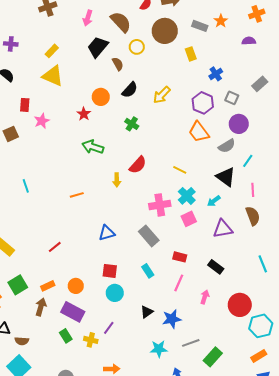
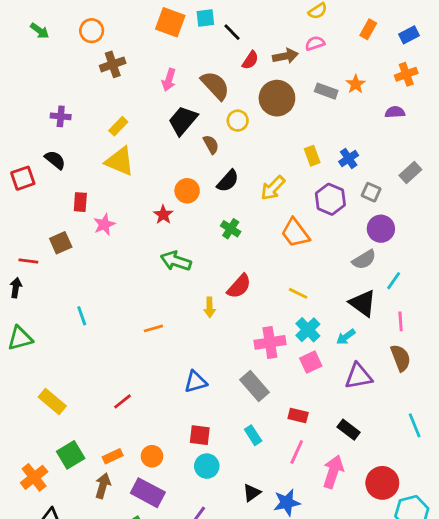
yellow rectangle: (191, 54) -> (312, 156), moved
orange trapezoid: (199, 132) -> (295, 233), moved
pink arrow: (205, 297) -> (333, 472), size x1.6

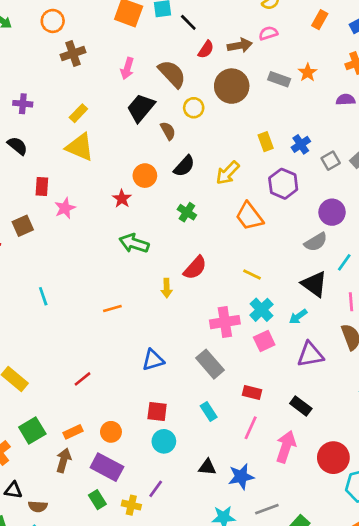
gray square: (371, 192) -> (331, 161), moved, turned 36
black triangle: (252, 493) -> (207, 467), turned 42

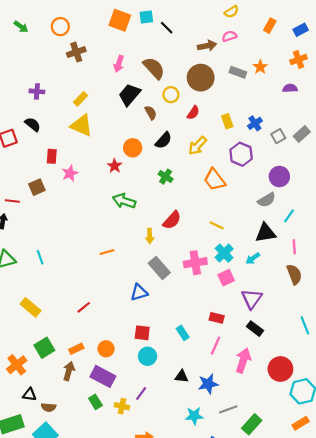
red semicircle: (206, 49) -> (193, 113), moved
black triangle: (314, 284) -> (266, 233), turned -45
cyan line: (43, 296) -> (40, 257), moved
purple triangle: (310, 355) -> (252, 299), moved, turned -45
gray rectangle: (210, 364) -> (159, 268), moved

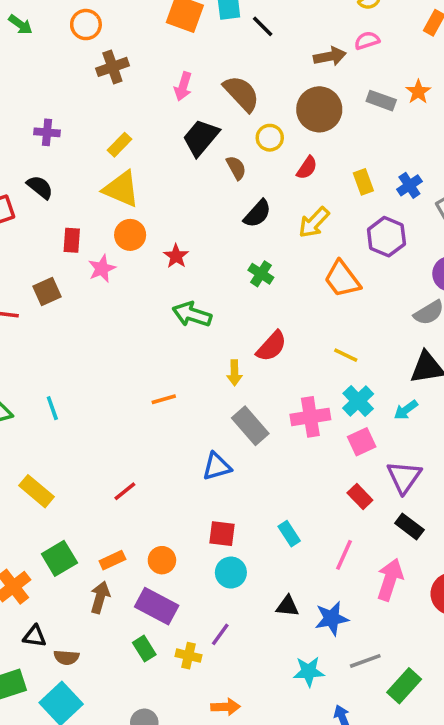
orange circle: (133, 148) -> (130, 235), moved
red rectangle: (217, 318) -> (360, 497), moved, turned 32

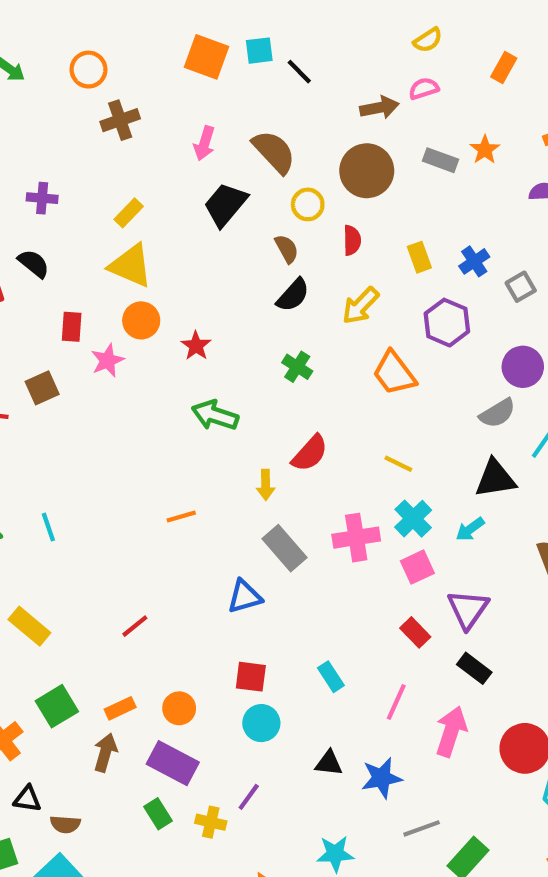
brown semicircle: (236, 168) -> (287, 249), moved
red semicircle: (307, 168) -> (352, 240), turned -35
cyan star: (309, 672) -> (335, 854), moved

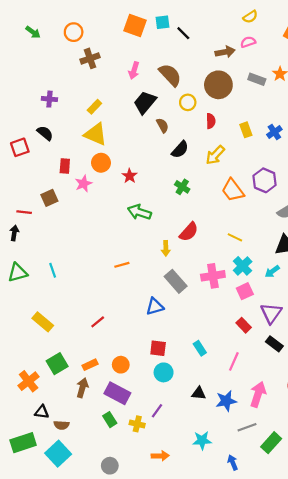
brown semicircle: (287, 249) -> (162, 125), moved
purple hexagon: (447, 323) -> (265, 180), moved
pink arrow: (451, 732) -> (258, 394), moved

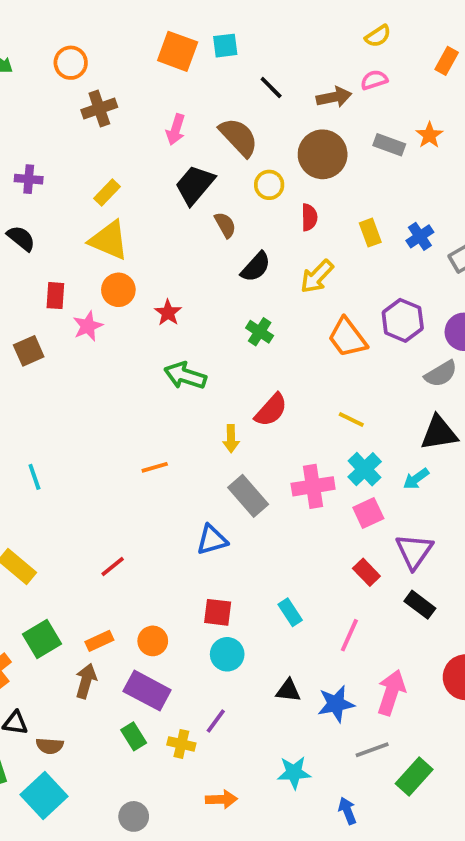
black line: (183, 33) -> (271, 88), moved

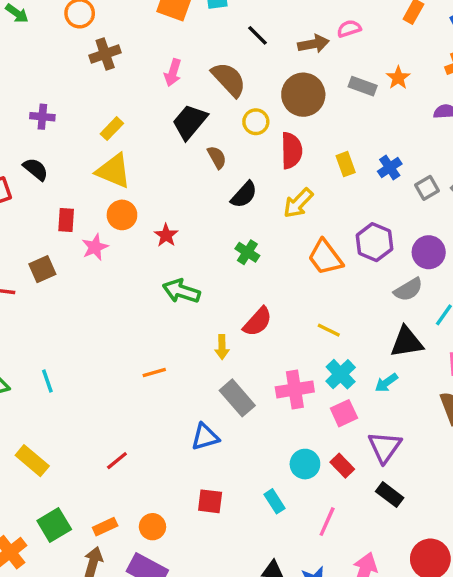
red semicircle: (309, 217) -> (291, 151), size x1.5
cyan circle: (227, 654) -> (305, 464), moved

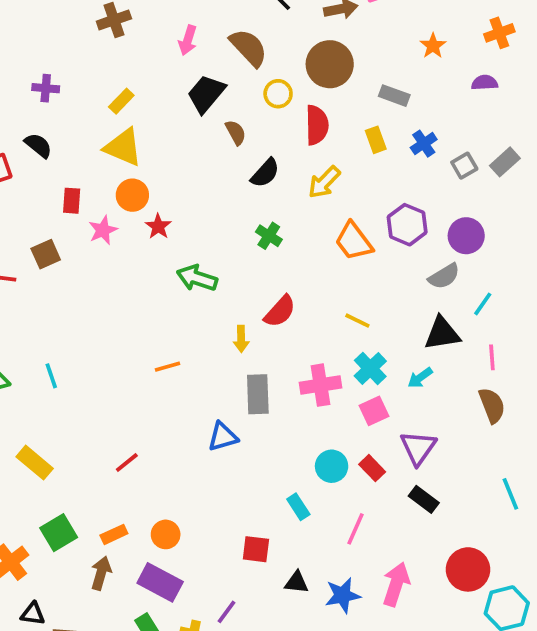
gray rectangle: (363, 86) -> (394, 96), moved
red star: (166, 235) -> (158, 226), moved
gray rectangle: (237, 398) -> (258, 394), turned 39
red square: (210, 501) -> (256, 549), moved

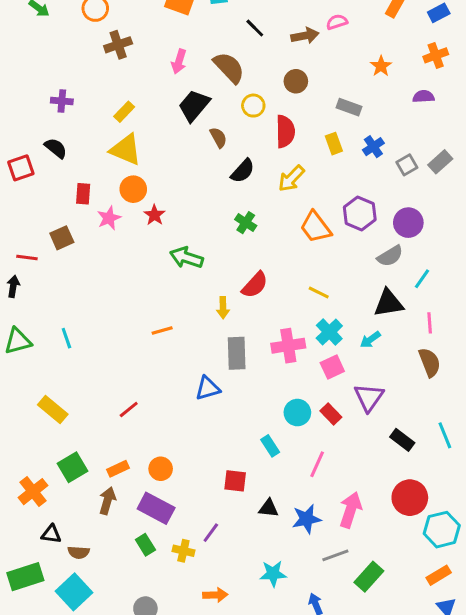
brown circle: (330, 64) -> (296, 81), size x0.6
black rectangle: (424, 499) -> (402, 440), moved

